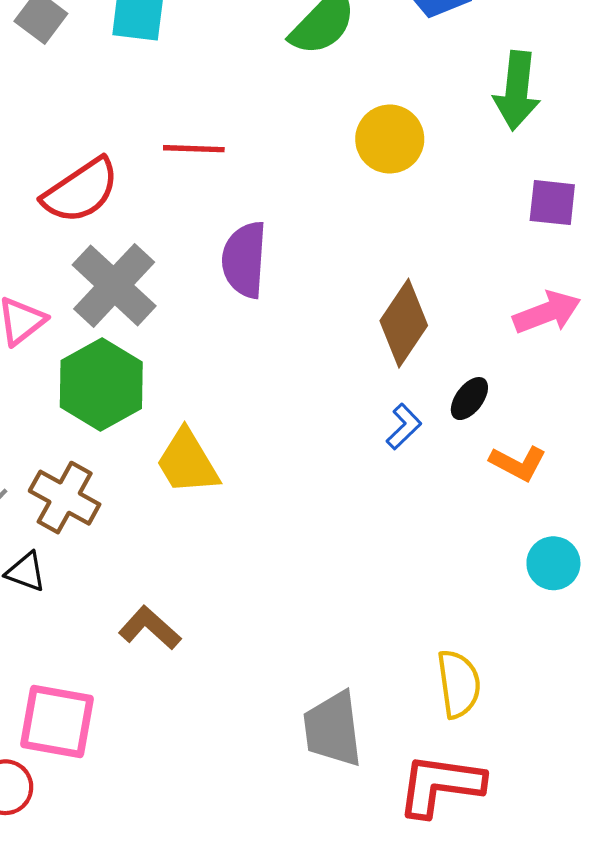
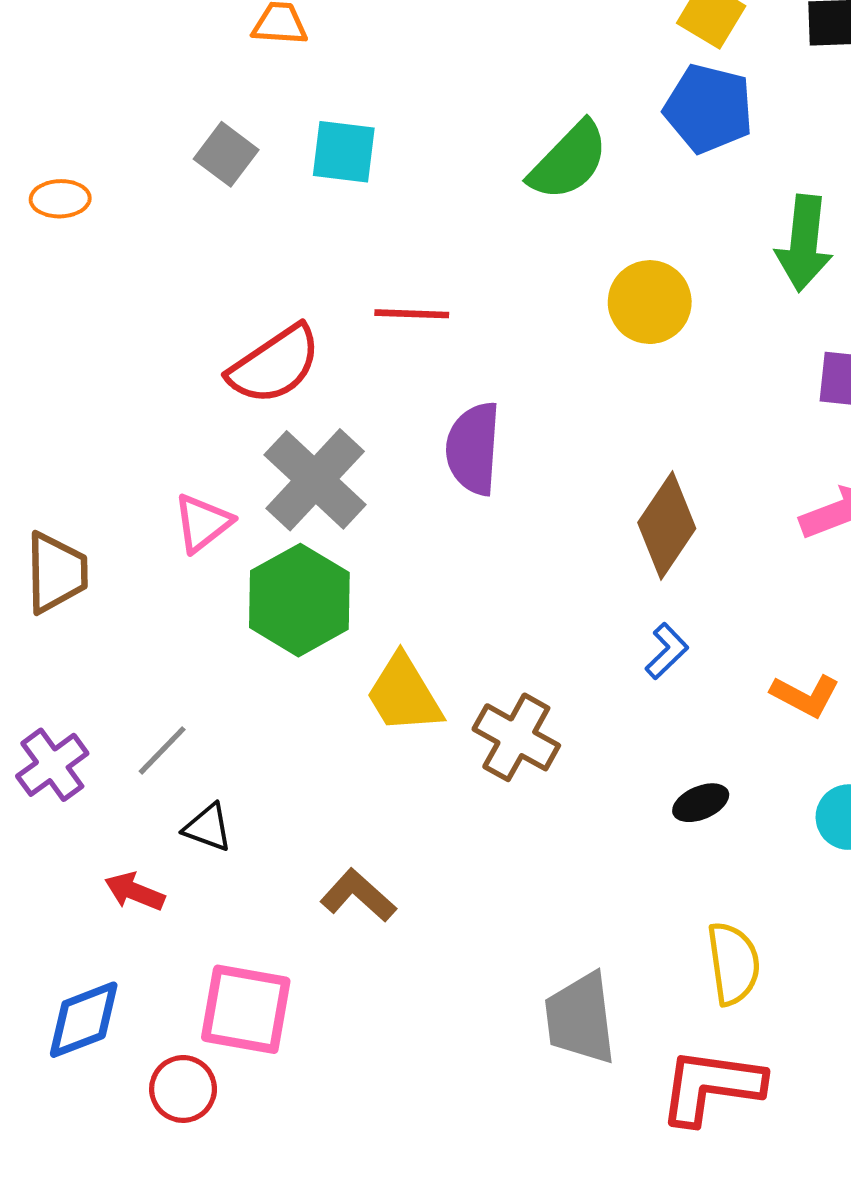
black ellipse: (469, 399) -> (701, 803), moved, turned 30
brown cross: (65, 498) -> (516, 737), moved

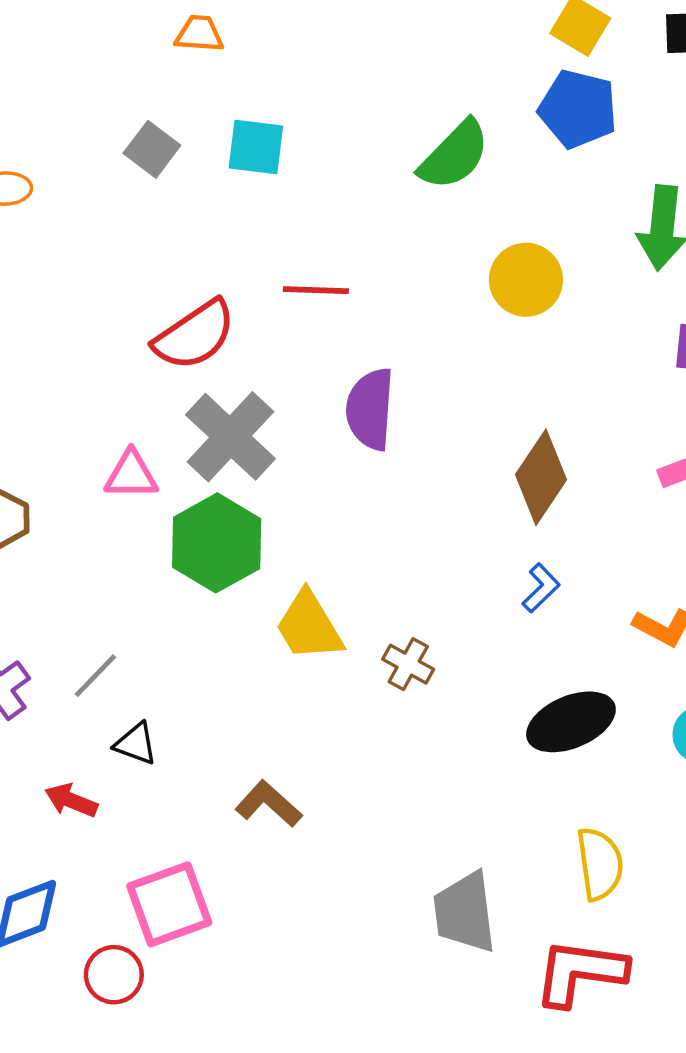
pink triangle: (203, 523) -> (131, 475), turned 38
brown cross: (516, 737) -> (408, 664), size x0.7
black ellipse: (701, 803) -> (571, 722), size x1.8
pink square: (246, 1009) -> (169, 904), turned -30

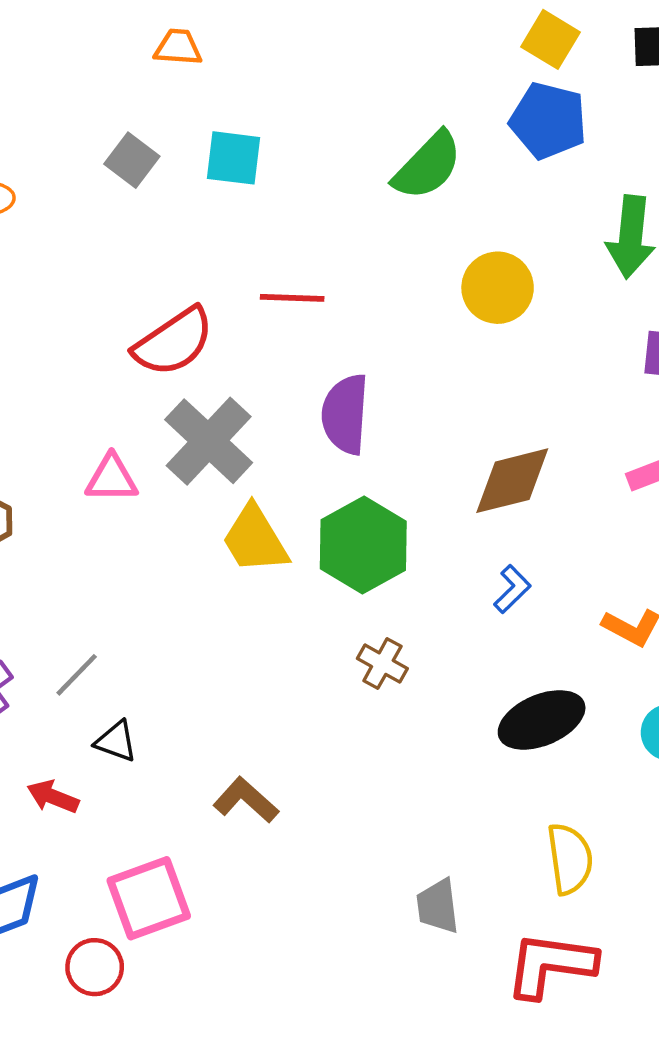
brown diamond: (541, 477) -> (512, 481), turned 42
green hexagon: (217, 543) -> (363, 545), moved
yellow trapezoid: (309, 626) -> (255, 539), moved
gray trapezoid: (465, 912) -> (438, 906), size x0.7

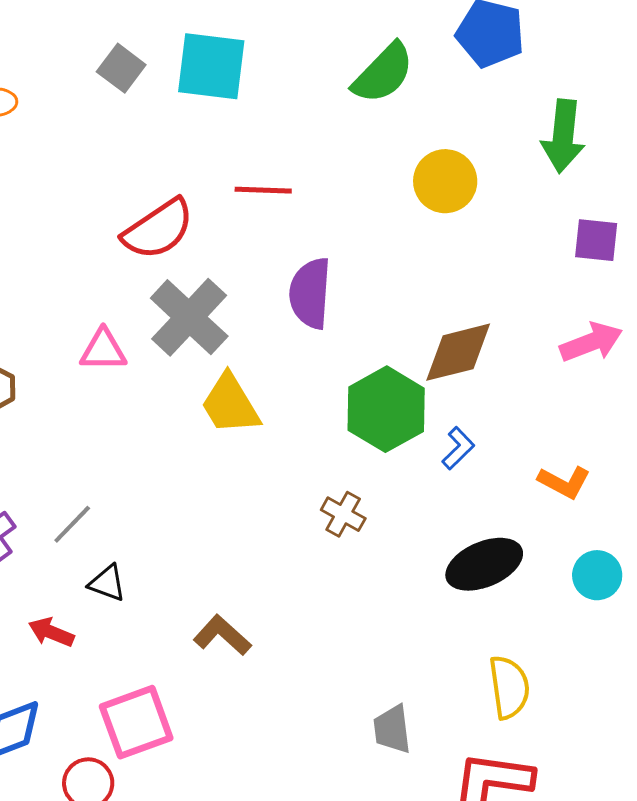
cyan square: (233, 158) -> (211, 66), size x1.4
green hexagon: (363, 545) -> (386, 409), moved

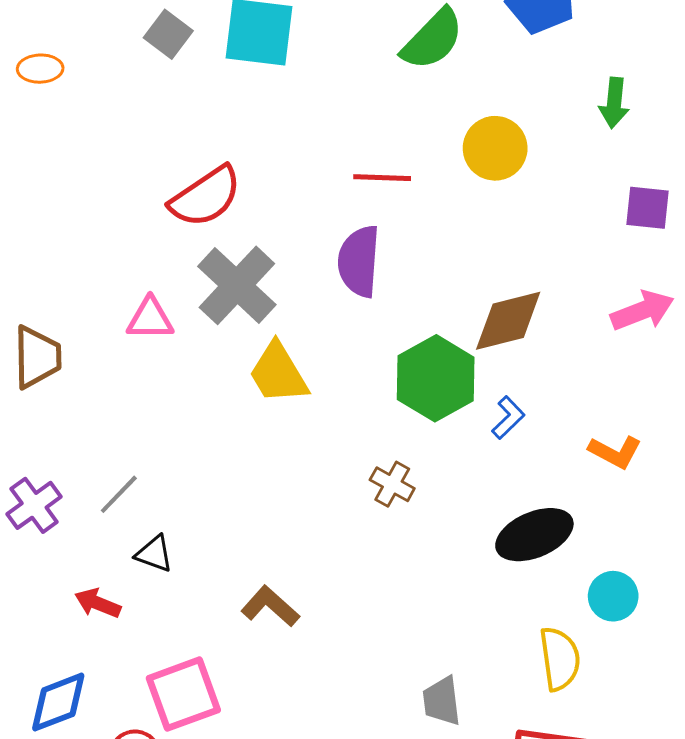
green arrow: (563, 136) -> (614, 103), size x0.7
red line: (263, 190) -> (382, 178), moved
cyan circle: (597, 575) -> (613, 596), moved

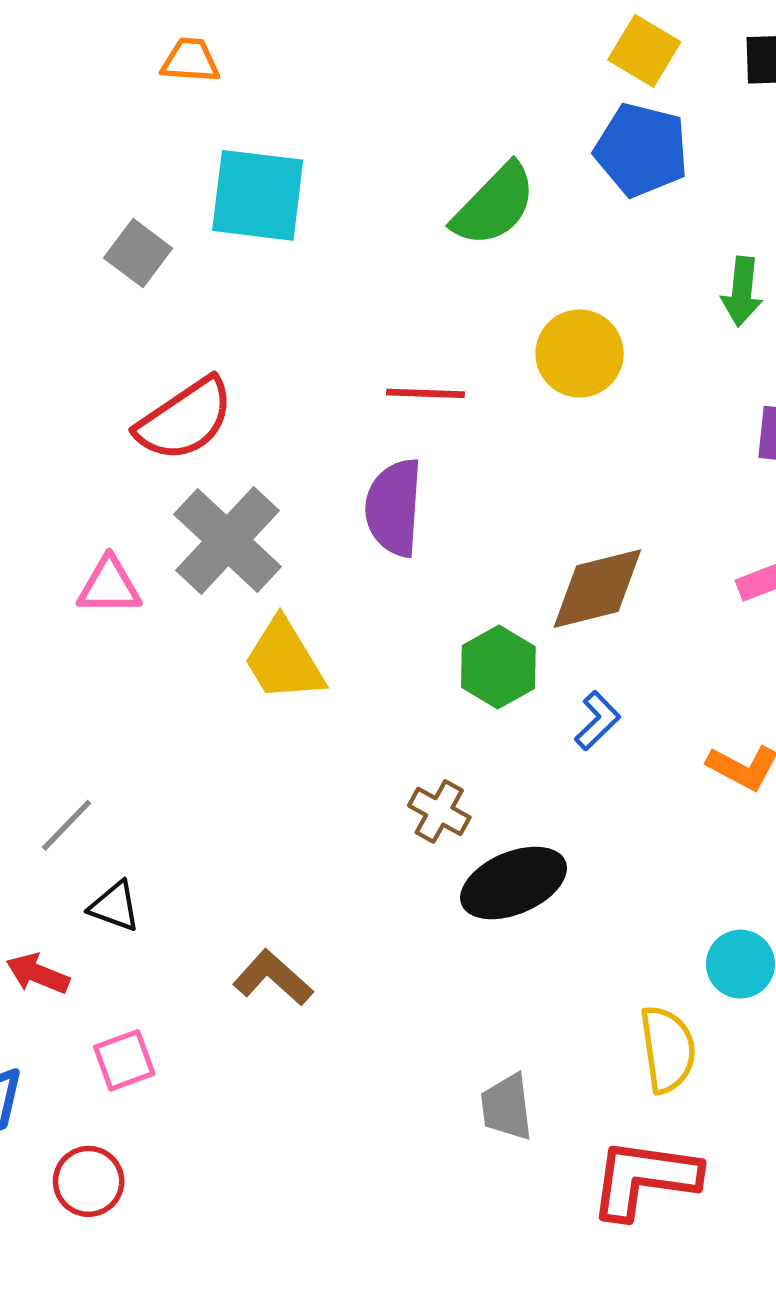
gray square: (168, 34) -> (138, 253), moved
green hexagon: (436, 378) -> (498, 667), size x0.7
black ellipse: (534, 535) -> (514, 883), moved
pink square: (183, 694) -> (124, 1060), moved, size x0.6

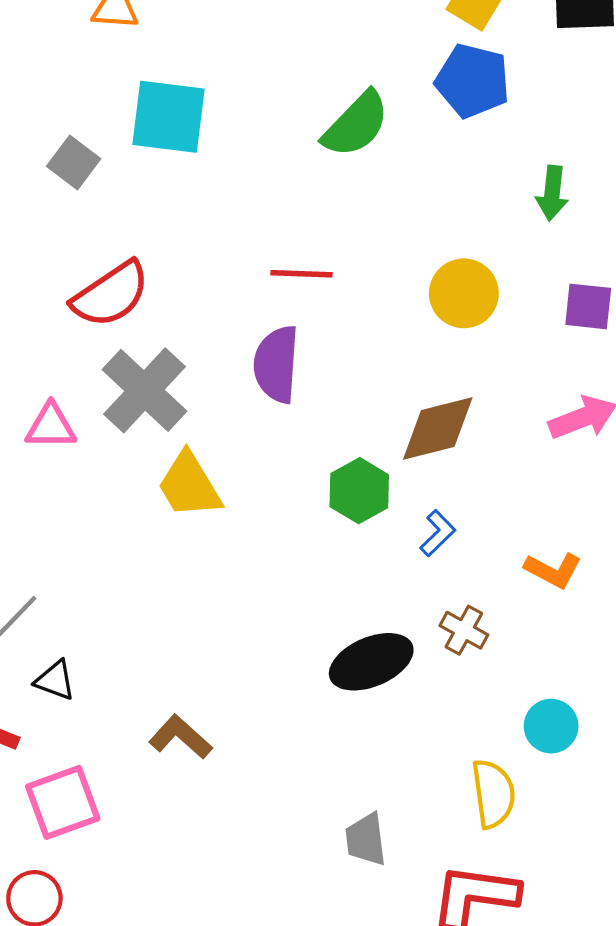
yellow circle: (580, 353) -> (464, 293), moved
brown cross: (439, 811) -> (464, 630), moved
pink square: (124, 1060) -> (63, 802), size x1.5

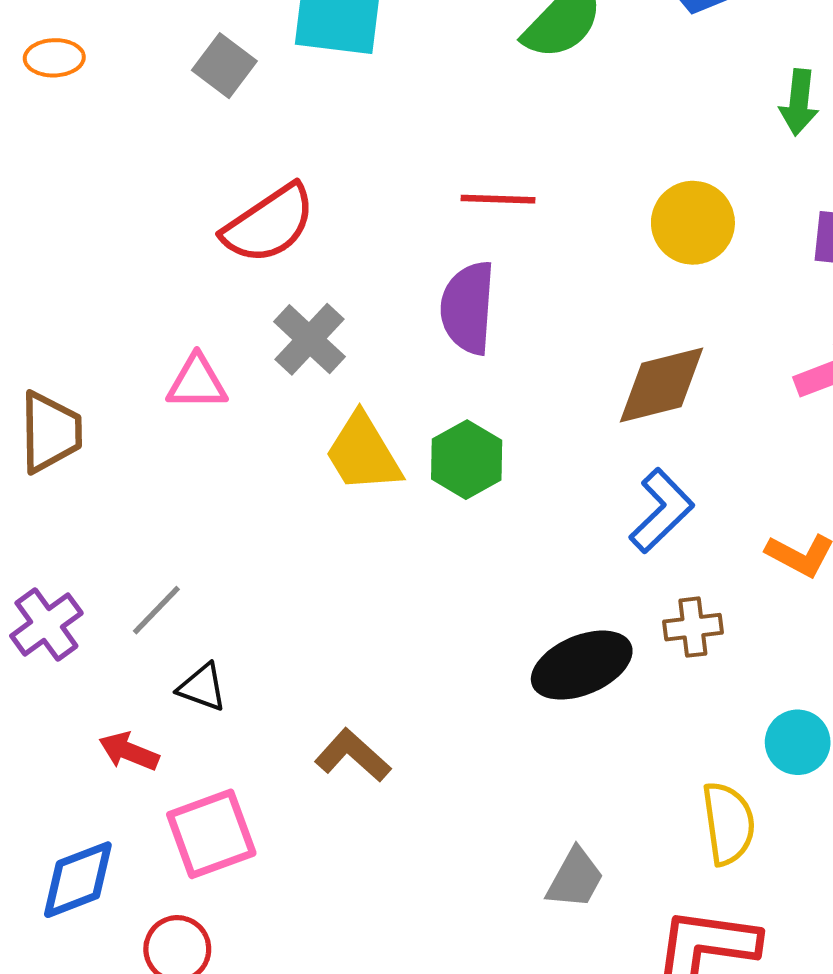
gray cross: (144, 390) -> (309, 339), size x0.7
green hexagon: (359, 491) -> (467, 460), moved
blue L-shape: (438, 533) -> (662, 511), size x1.5
brown cross: (464, 630) -> (693, 627), turned -36
gray trapezoid: (366, 839) -> (575, 878), turned -144

